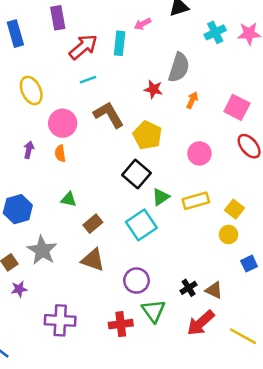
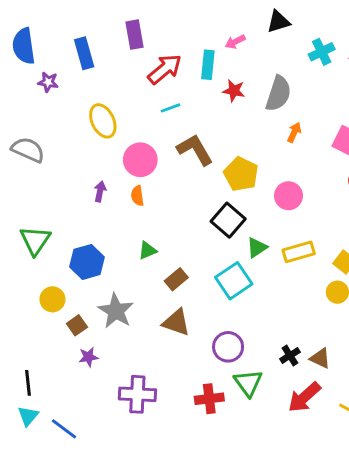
red star: (153, 89) -> (234, 91), moved
pink circle: (199, 153) -> (288, 196), moved
green triangle: (69, 199) -> (147, 250), turned -35

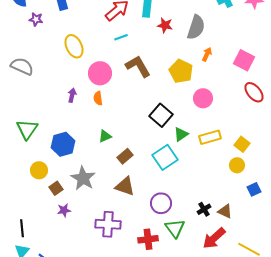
yellow pentagon: (241, 174) -> (181, 71), moved
purple cross: (137, 394) -> (108, 224), moved

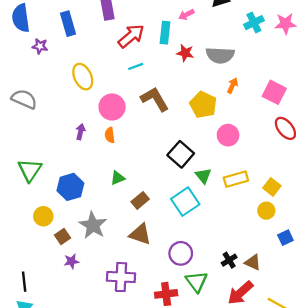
gray semicircle: (196, 27) -> (220, 55), turned 75
green triangle: (181, 134) -> (203, 176), turned -35

